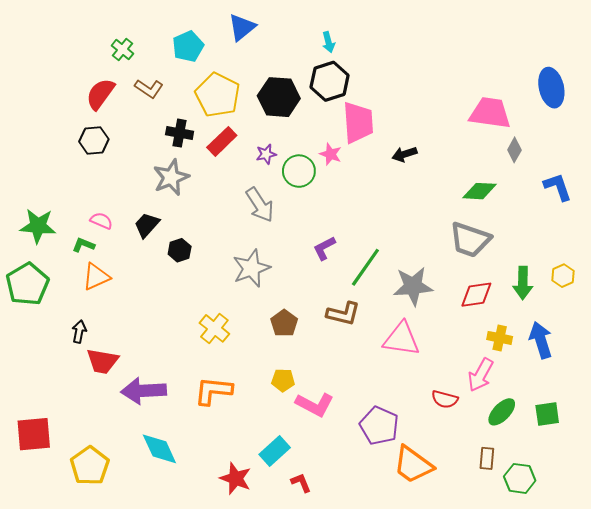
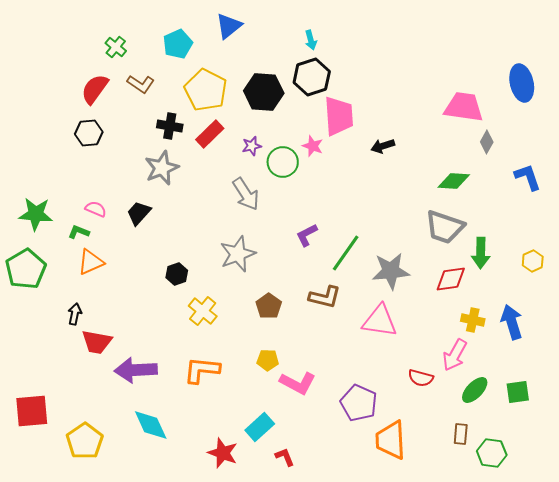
black hexagon: (180, 250) -> (177, 274), moved
green arrow: (523, 283) -> (481, 253), moved
orange trapezoid: (413, 465) -> (391, 440), turned 51

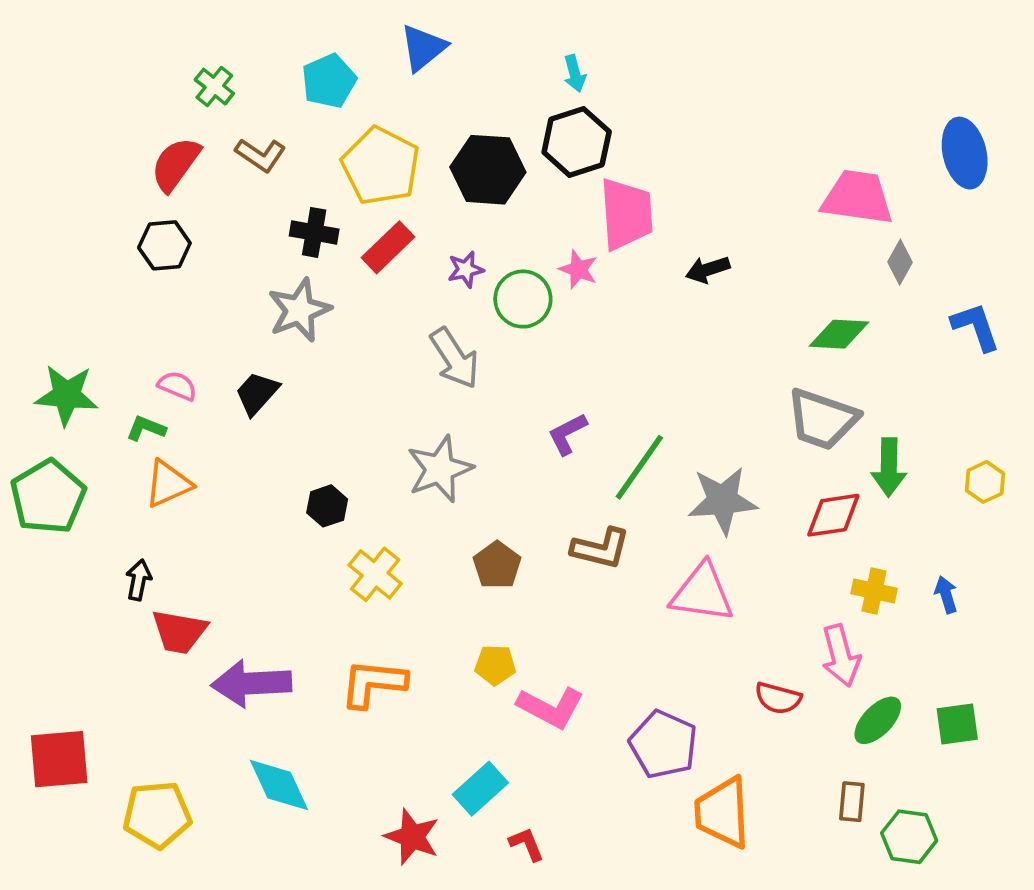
blue arrow: (512, 322) -> (946, 595), size x0.6
pink arrow: (455, 355) -> (841, 656), turned -44
yellow pentagon: (85, 441) -> (157, 815), turned 30

